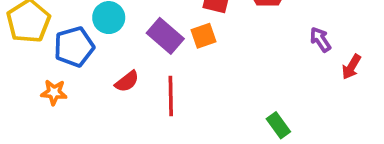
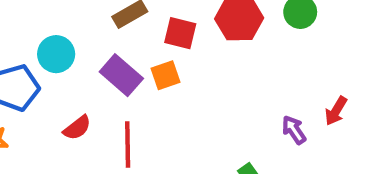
purple arrow: (320, 39) -> (294, 130), moved

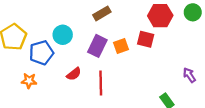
red square: (180, 33) -> (146, 39), moved
purple rectangle: (121, 75) -> (97, 46), turned 75

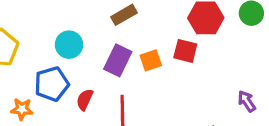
blue pentagon: (41, 53) -> (52, 84), moved
red semicircle: (74, 74) -> (85, 100), turned 152

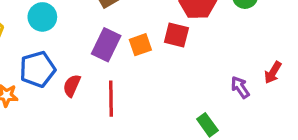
cyan circle: (69, 45) -> (42, 17), moved

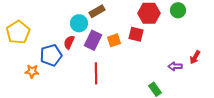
cyan circle: (42, 17) -> (79, 23), moved
red semicircle: (72, 86) -> (69, 42), moved
purple arrow: (240, 87) -> (175, 66), turned -56

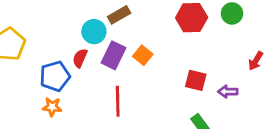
red square: (136, 34) -> (196, 80), moved
orange square: (114, 40) -> (143, 55), turned -32
red arrow: (195, 57) -> (256, 61), moved
orange star: (32, 71) -> (52, 107), moved

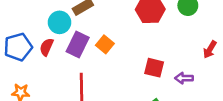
blue pentagon: (55, 76) -> (18, 47), moved

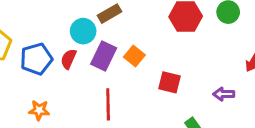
red square: (154, 68) -> (170, 82), moved

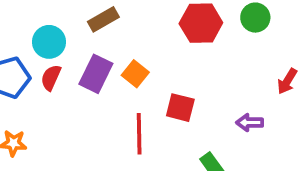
cyan circle: (83, 31) -> (49, 42), moved
red line: (108, 104) -> (139, 134), moved

